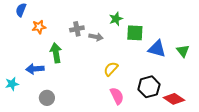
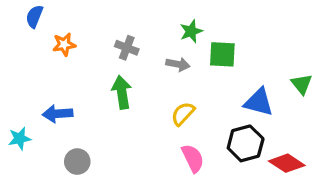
gray cross: (77, 29) -> (127, 48), turned 32
gray arrow: (96, 37) -> (178, 64), moved
blue triangle: (157, 49) -> (259, 102), moved
green arrow: (56, 53) -> (122, 92), moved

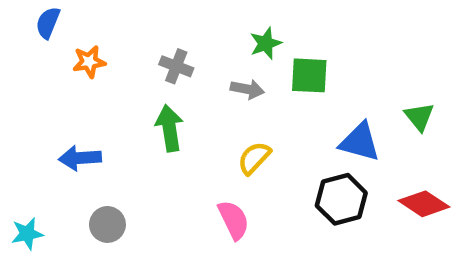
cyan star: (20, 138) -> (27, 234), moved
pink semicircle: (193, 158) -> (234, 220), moved
red diamond: (287, 163) -> (424, 204), moved

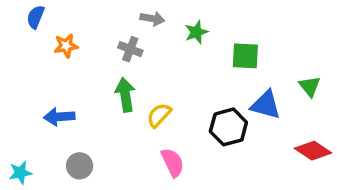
green square: (309, 75) -> (245, 56), moved
gray arrow: (247, 89) -> (152, 19), moved
yellow semicircle: (254, 158) -> (159, 115), moved
black hexagon: (341, 199) -> (228, 127), moved

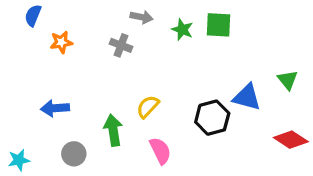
green star: (196, 32) -> (182, 30), turned -30
green square: (245, 56) -> (219, 25), moved
green arrow: (125, 95) -> (113, 130), moved

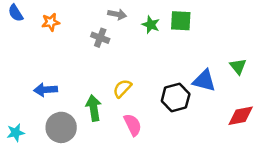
blue semicircle: (33, 15) -> (16, 13), moved, turned -54
orange star: (61, 42) -> (51, 22), moved
red diamond: (291, 140) -> (241, 116), turned -44
gray circle: (74, 154) -> (61, 127), size x1.5

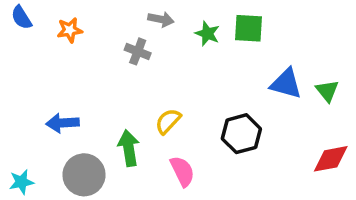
blue triangle: (204, 81) -> (286, 84), moved

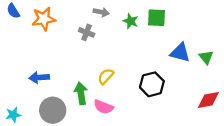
orange star: (70, 30) -> (44, 19), size x1.5
pink semicircle: (182, 171) -> (103, 107), moved, turned 138

